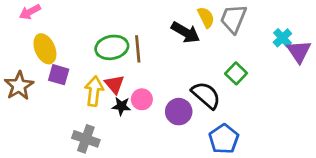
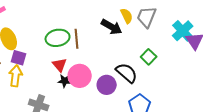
cyan cross: (282, 38) -> (183, 31), size x1.5
yellow arrow: (94, 91) -> (16, 76), moved
pink circle: (142, 99) -> (80, 76), size x1.5

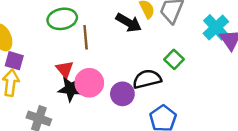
green ellipse: (58, 38) -> (62, 19), moved
black semicircle: (127, 73) -> (147, 79), turned -55
black star: (65, 81) -> (71, 89), size x1.5

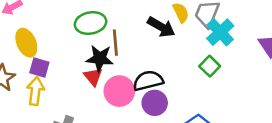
cyan cross: (216, 27) -> (220, 32), moved
black semicircle: (147, 79) -> (148, 81), moved
black star: (71, 89) -> (100, 58), moved

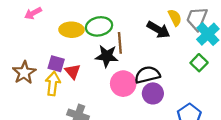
yellow ellipse: (26, 43) -> (71, 30), moved, turned -65
red triangle: (93, 77) -> (73, 71), moved

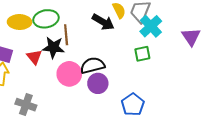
green square: (199, 63) -> (142, 54), turned 35
red triangle: (73, 71) -> (34, 57), moved

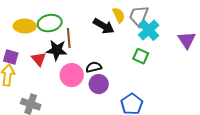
green square: (142, 54) -> (141, 56), turned 35
black semicircle: (93, 65) -> (94, 67), size x0.7

